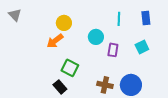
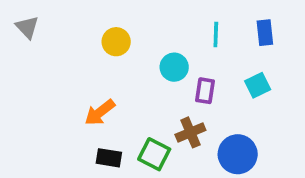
orange arrow: (55, 41) -> (100, 112), moved
green square: (70, 68) -> (154, 154), moved
brown cross: (105, 85) -> (190, 132), moved, turned -35
black rectangle: (60, 87) -> (109, 158), turned -40

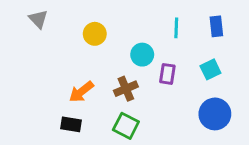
gray triangle: (27, 27) -> (38, 19), moved
brown cross: (190, 132) -> (126, 89), moved
blue circle: (238, 154) -> (215, 114), moved
black rectangle: (109, 158) -> (71, 124), moved

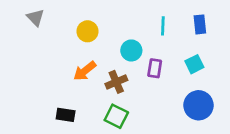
orange arrow: (81, 92) -> (85, 71), moved

